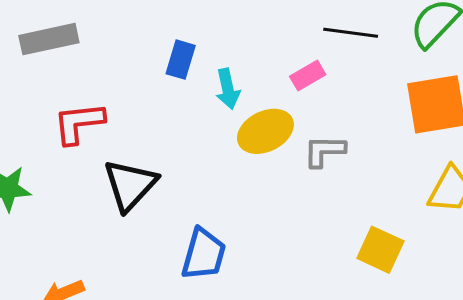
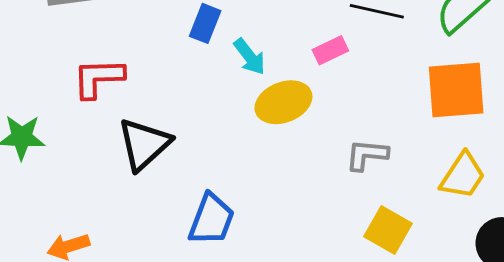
cyan arrow: (228, 89) -> (250, 57), turned -30
gray L-shape: (324, 151) -> (367, 155), moved

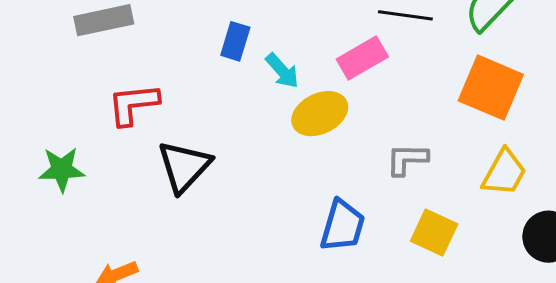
pink rectangle: (330, 50) -> (362, 58), size x1.4
orange square: (456, 90) -> (491, 88), turned 32
blue trapezoid: (211, 219) -> (343, 226), moved

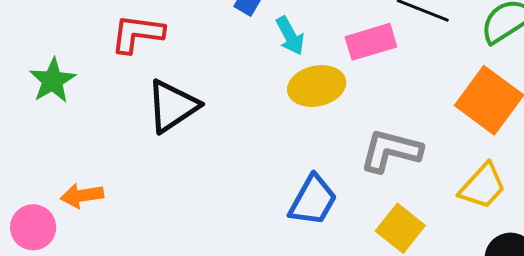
gray L-shape: (407, 159) -> (391, 151), size x1.4
green star: (62, 169) -> (53, 81), turned 30

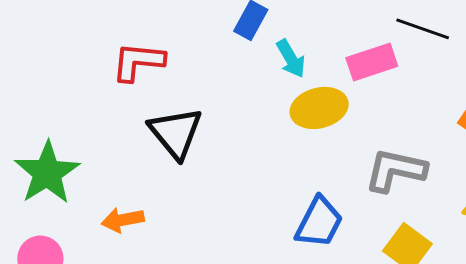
green star: (53, 81) -> (47, 173), moved, size x1.4
black triangle: (172, 106) -> (176, 133), turned -34
orange arrow: (82, 196) -> (123, 220), moved

